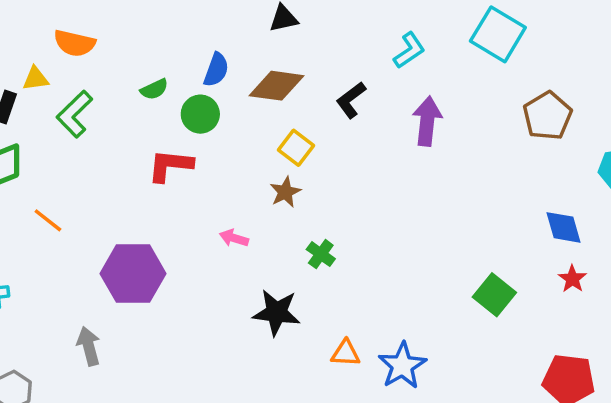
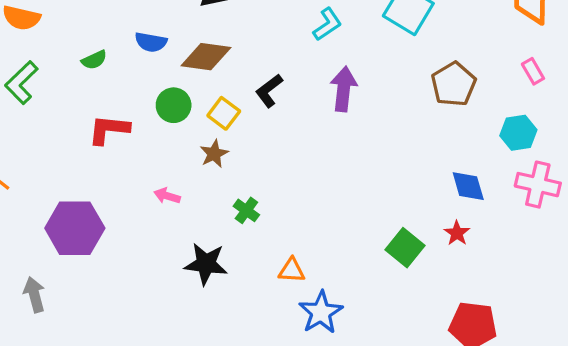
blue semicircle: (216, 70) -> (151, 42), turned 80
black L-shape: (351, 100) -> (269, 91), moved
green circle: (200, 114) -> (174, 105), moved
red star: (572, 279) -> (457, 233), moved
orange triangle: (346, 353) -> (292, 270), moved

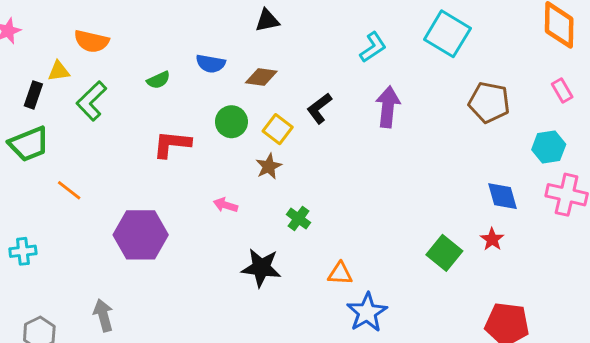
brown diamond: (206, 57) -> (261, 77), size x0.7
brown pentagon: (454, 84) -> (489, 102), turned -30
gray arrow: (34, 295) -> (103, 315), moved

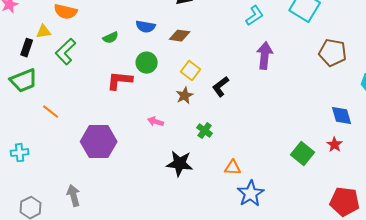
black L-shape: (319, 108) -> (221, 87), moved
green circle: (231, 122) -> (147, 63), moved

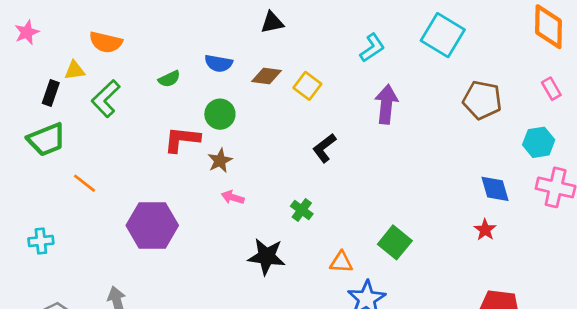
yellow square: (191, 71) -> (307, 86), moved
brown star: (185, 96) -> (220, 161), moved
green square: (303, 154) -> (395, 242), moved

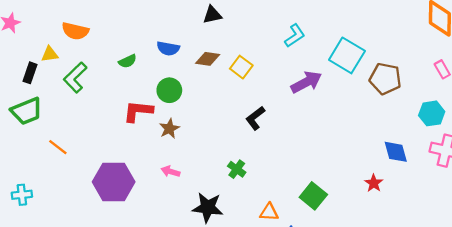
cyan square: (443, 35) -> (347, 55), moved
purple arrow: (386, 104) -> (306, 82), turned 56
pink arrow: (233, 197) -> (170, 172), moved
red star: (485, 230) -> (374, 183), moved

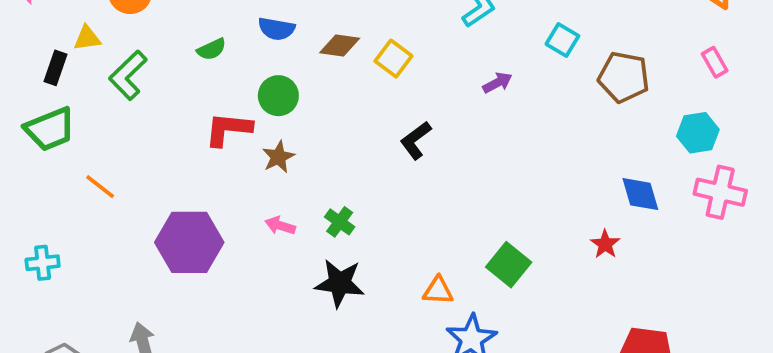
cyan square: (347, 55) -> (562, 40), size x0.6
purple arrow: (306, 82) -> (497, 83), size x0.6
green cross: (237, 169) -> (340, 222), moved

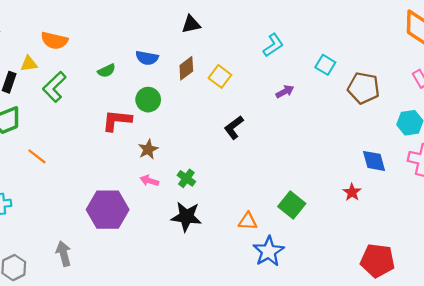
brown diamond: (340, 46) -> (186, 68), turned -45
brown star: (278, 157) -> (148, 149), moved
purple hexagon: (189, 242) -> (108, 210), moved

